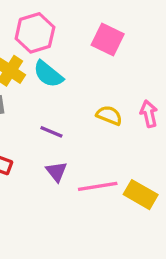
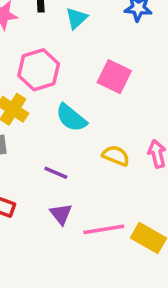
cyan semicircle: (48, 74) -> (71, 118), moved

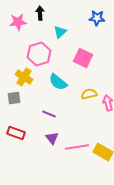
cyan triangle: (76, 18) -> (60, 32), moved
yellow semicircle: (116, 156) -> (89, 94), moved, turned -35

